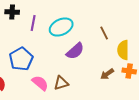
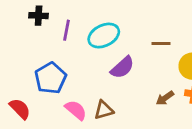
brown line: (104, 33) -> (161, 44), turned -64

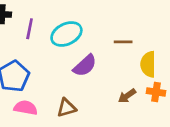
pink semicircle: (76, 110) -> (26, 108), moved, turned -30

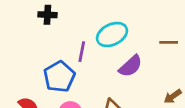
purple line: (30, 29) -> (82, 52), moved

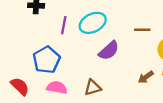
purple line: (82, 52) -> (64, 25), moved

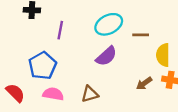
cyan ellipse: (93, 23) -> (109, 24), moved

